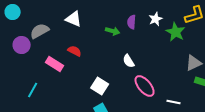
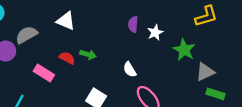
white star: (156, 19) -> (155, 32), moved
green arrow: (113, 31) -> (88, 54), moved
green star: (176, 32) -> (184, 50), moved

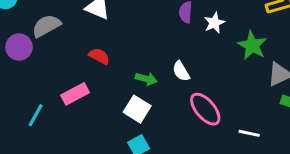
green arrow: (88, 54) -> (146, 79), moved
pink rectangle: (44, 73) -> (75, 94), moved, turned -60

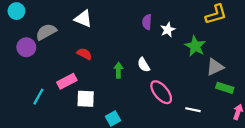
green arrow: (146, 79) -> (118, 70), turned -104
white square: (137, 109) -> (86, 99), moved, turned -30

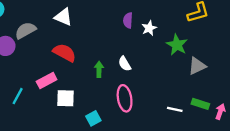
red semicircle: (84, 54) -> (64, 53), size x1.5
green rectangle: (225, 88) -> (200, 104), moved
pink ellipse: (161, 92) -> (125, 98), moved, turned 30

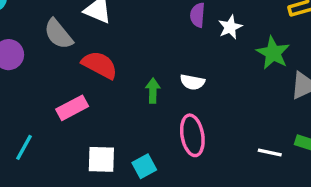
gray semicircle: (25, 30) -> (58, 34), moved, turned -100
white semicircle: (125, 64) -> (192, 82), turned -48
cyan line: (18, 96) -> (24, 147), moved
white square: (66, 98) -> (101, 159), moved

